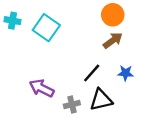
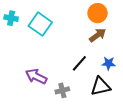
black triangle: (101, 100) -> (101, 86), moved

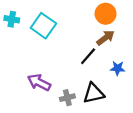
black line: (79, 63) -> (88, 56), moved
black triangle: (101, 86) -> (94, 93), moved

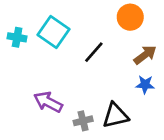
cyan cross: (12, 19) -> (17, 37), moved
brown arrow: (106, 38) -> (145, 55), moved
black line: (88, 56) -> (94, 52), moved

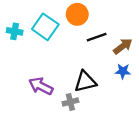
orange circle: (130, 17) -> (77, 14), moved
black line: (94, 52) -> (97, 37), moved, turned 30
black triangle: (115, 115) -> (85, 82), moved

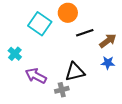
cyan cross: (15, 31) -> (15, 54), moved, turned 32

